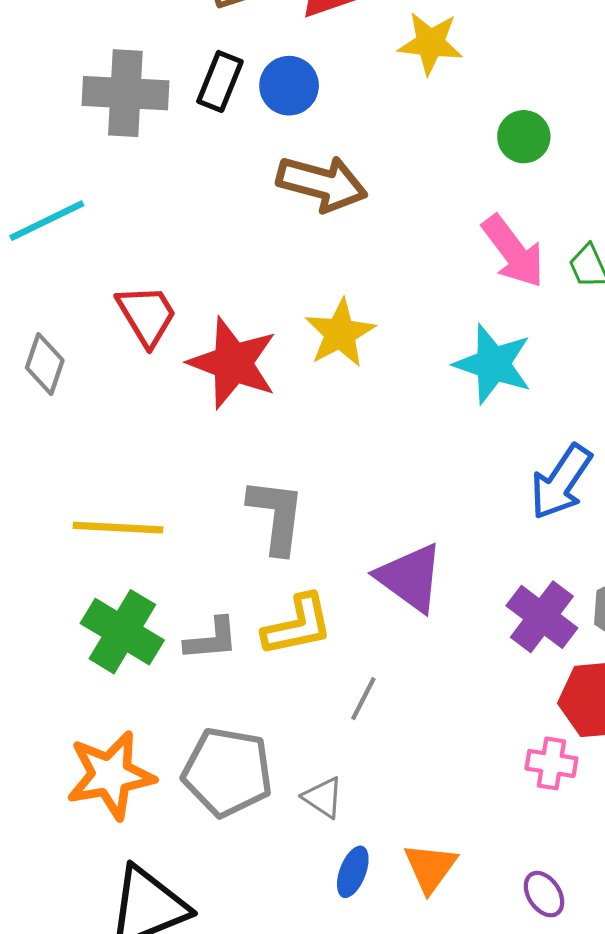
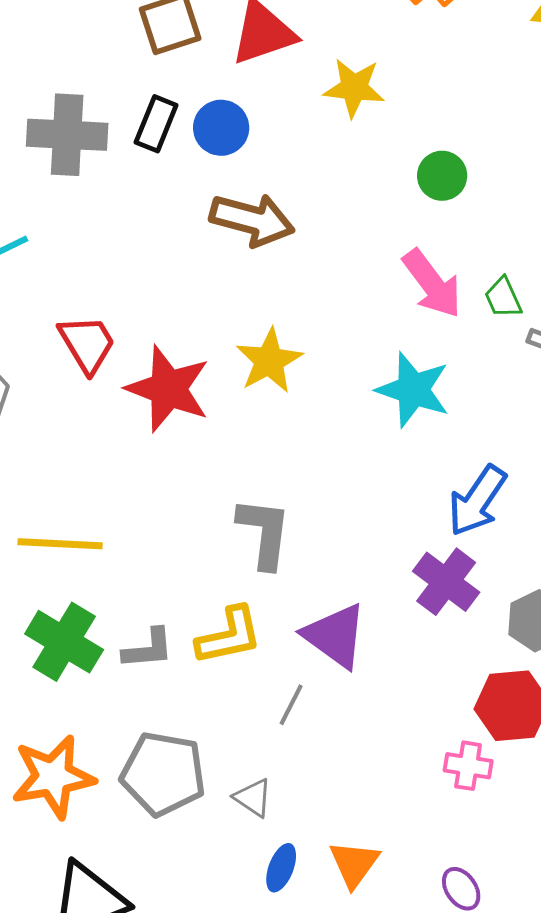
gray L-shape: (276, 516) -> (264, 533), moved
purple triangle: (410, 578) -> (335, 636), moved
purple cross: (542, 617) -> (446, 582), moved

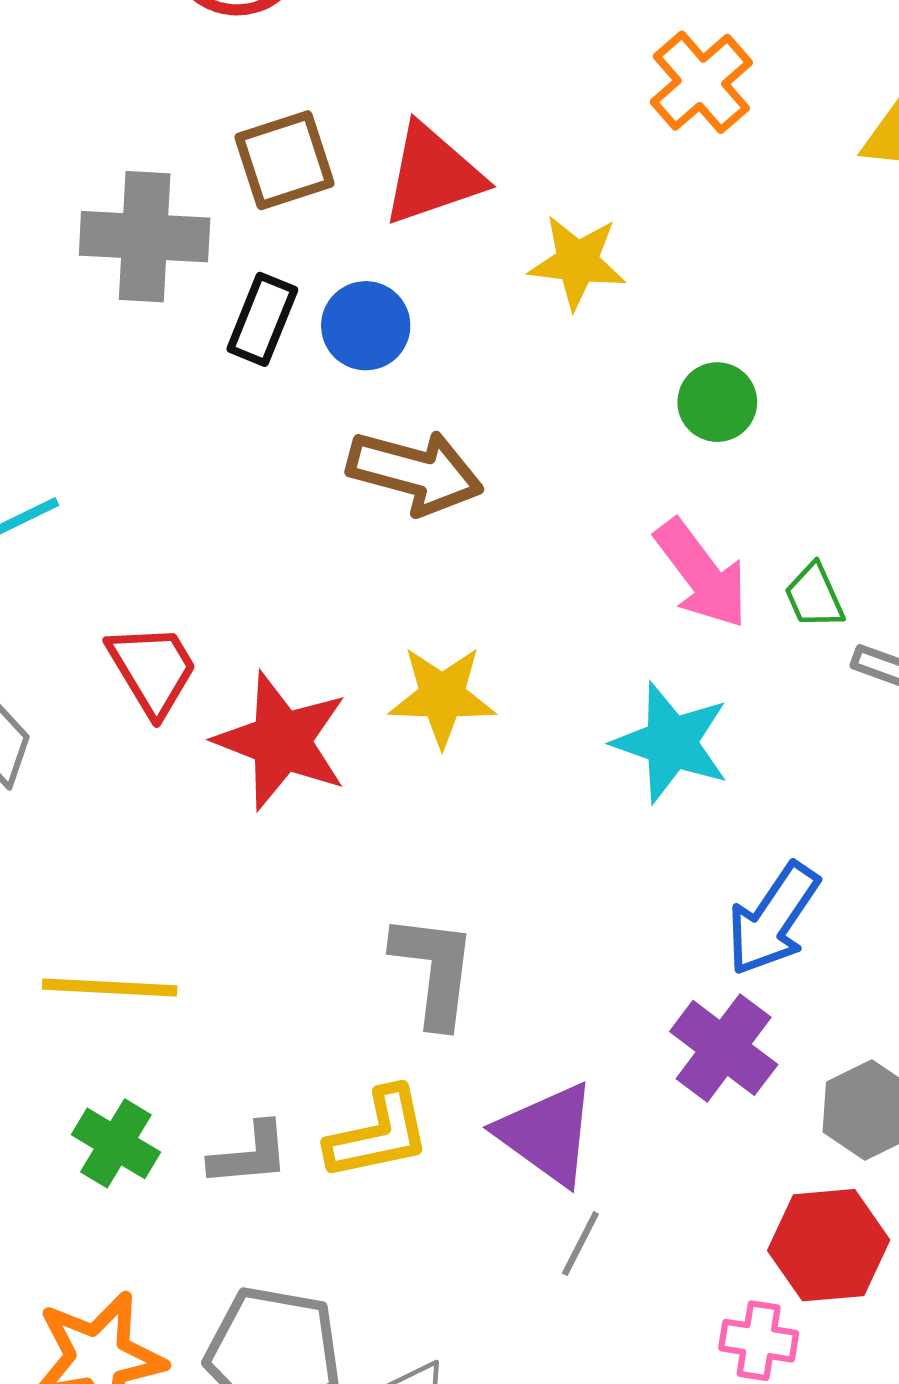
gray cross: (67, 135) -> (145, 237), moved
yellow star: (269, 361) -> (442, 696), turned 30
green cross: (64, 642) -> (116, 1143), size x0.7
gray line: (291, 705) -> (580, 1244), moved

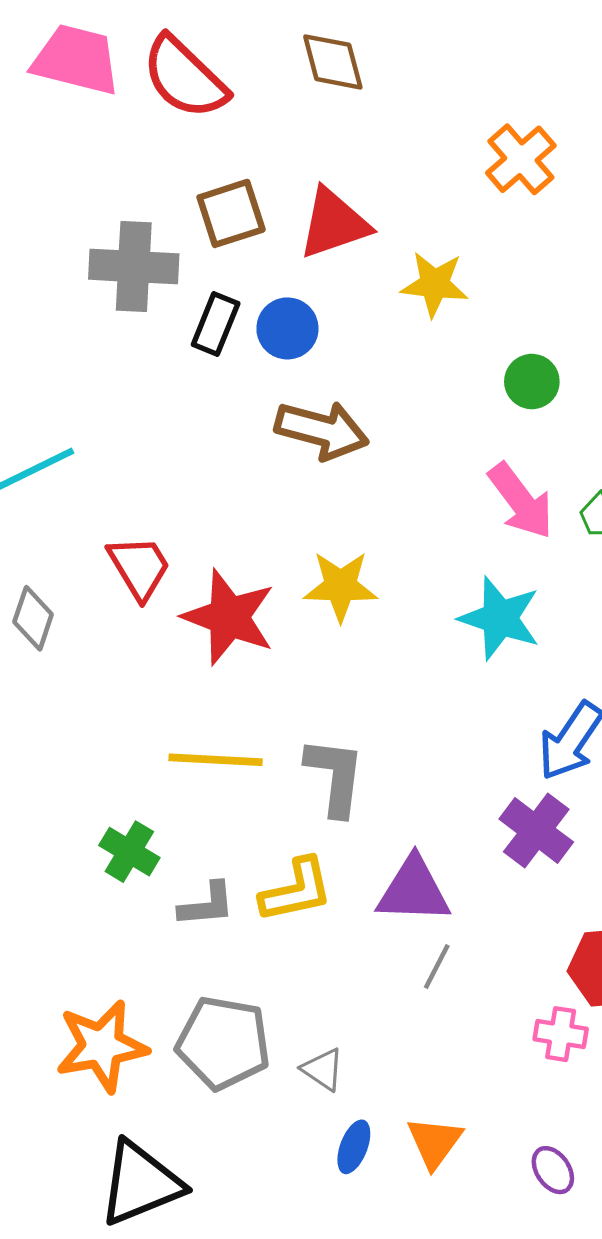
yellow line: (110, 987) -> (216, 760), moved
purple triangle: (547, 1134) -> (414, 890), turned -34
green cross: (116, 1143) -> (129, 852), moved

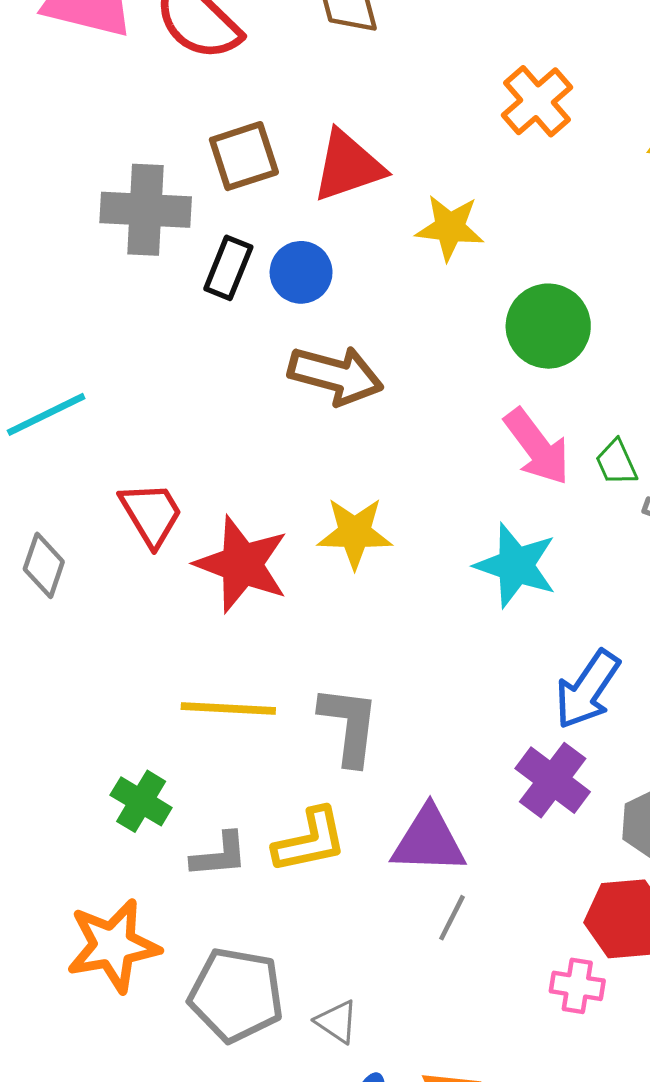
green circle: (532, 382) -> (548, 326), size x1.5
orange star: (102, 1046) -> (113, 946), moved

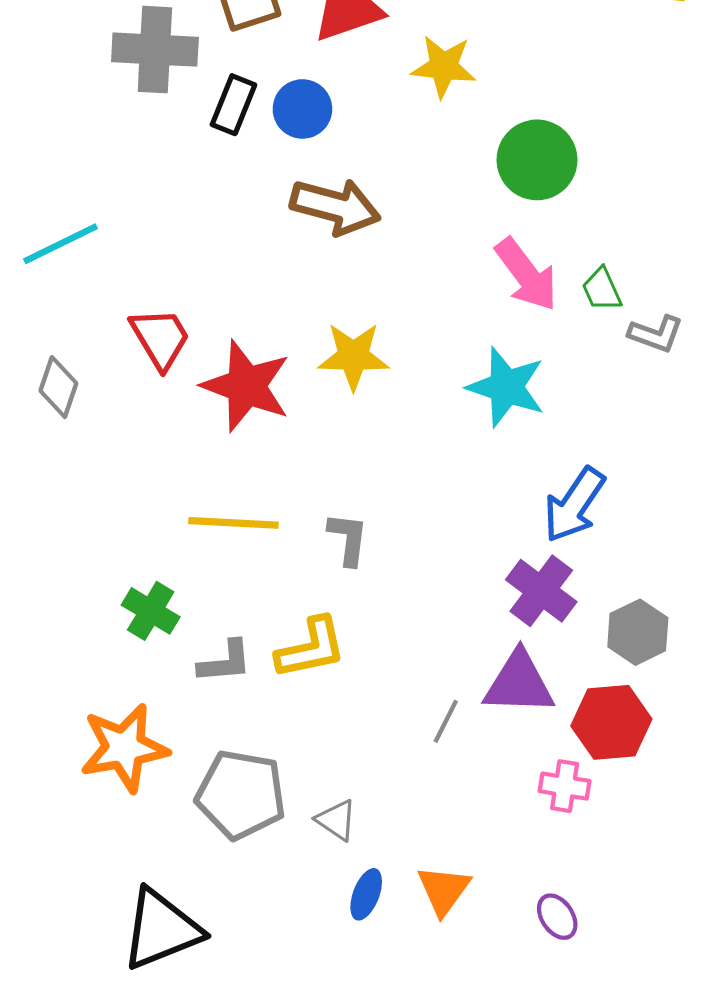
gray L-shape: (349, 725) -> (348, 539), size x0.7
purple triangle: (429, 840) -> (519, 683), moved

